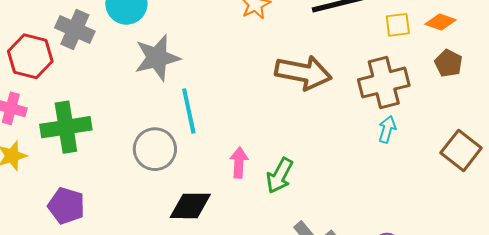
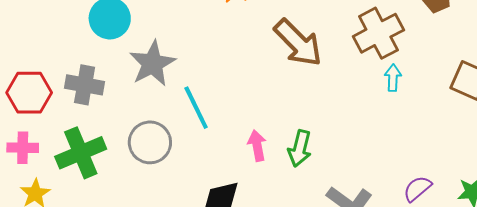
gray cross: (75, 30) -> (85, 85), moved
brown arrow: (303, 73) -> (298, 43), turned 48
gray circle: (155, 149) -> (150, 142), moved

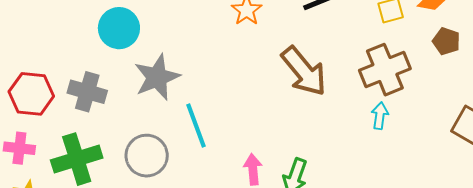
cyan arrow: (393, 78) -> (380, 116), moved

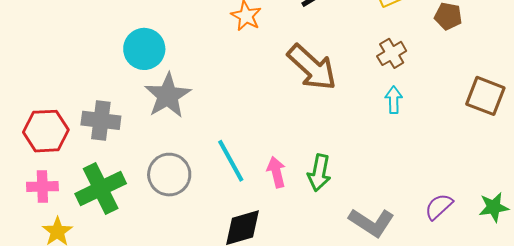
cyan circle: (119, 28) -> (144, 49), moved
brown cross: (385, 70) -> (392, 53), size x0.6
cyan line: (196, 126) -> (231, 161), moved

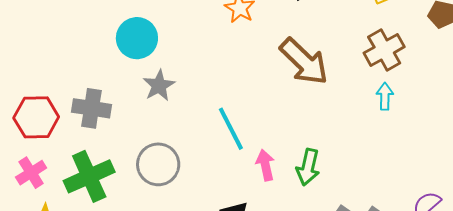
brown cross: (392, 53) -> (384, 50), size x1.4
gray star: (168, 96) -> (159, 85), size x0.7
cyan line: (231, 161) -> (231, 129), moved
pink cross: (42, 186) -> (31, 173), turned -32

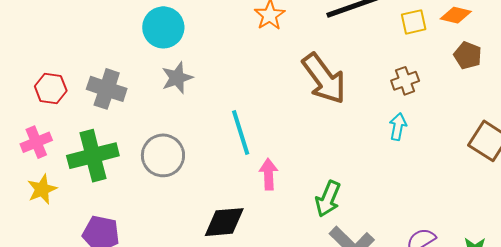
brown cross: (384, 50) -> (405, 81), size x0.7
red hexagon: (36, 117) -> (51, 88), size x0.7
green arrow: (308, 167) -> (328, 199), moved

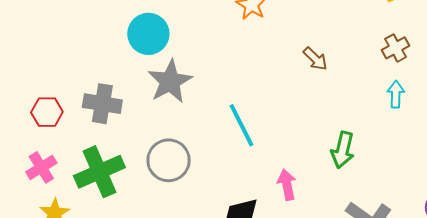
gray star: (177, 78) -> (170, 81), size x1.4
brown arrow: (324, 79) -> (315, 59), size x0.5
pink arrow: (269, 174) -> (287, 185), moved
green arrow: (328, 199) -> (343, 150), moved

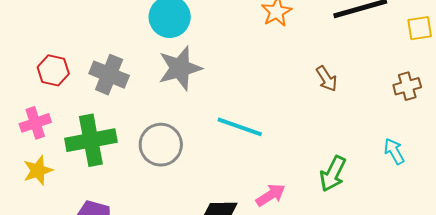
cyan arrow: (396, 94) -> (394, 151), moved, turned -44
cyan line: (241, 125) -> (240, 127), turned -57
pink arrow: (287, 185) -> (271, 195), turned 56

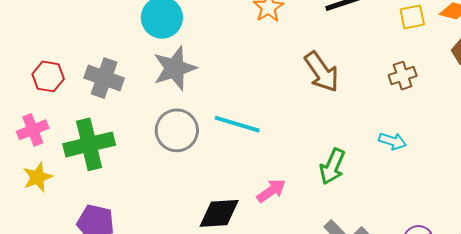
brown arrow: (327, 79) -> (322, 72), size x1.6
gray circle: (161, 145) -> (177, 130), moved
cyan arrow: (394, 151) -> (393, 141), turned 140

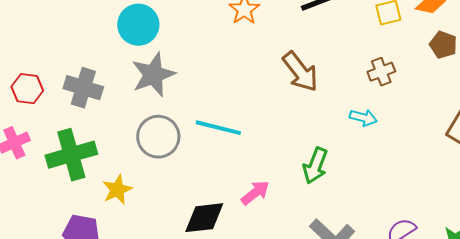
cyan arrow: (393, 141) -> (363, 118), moved
yellow star: (38, 177) -> (117, 190), moved

